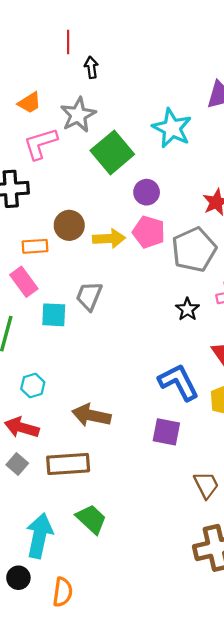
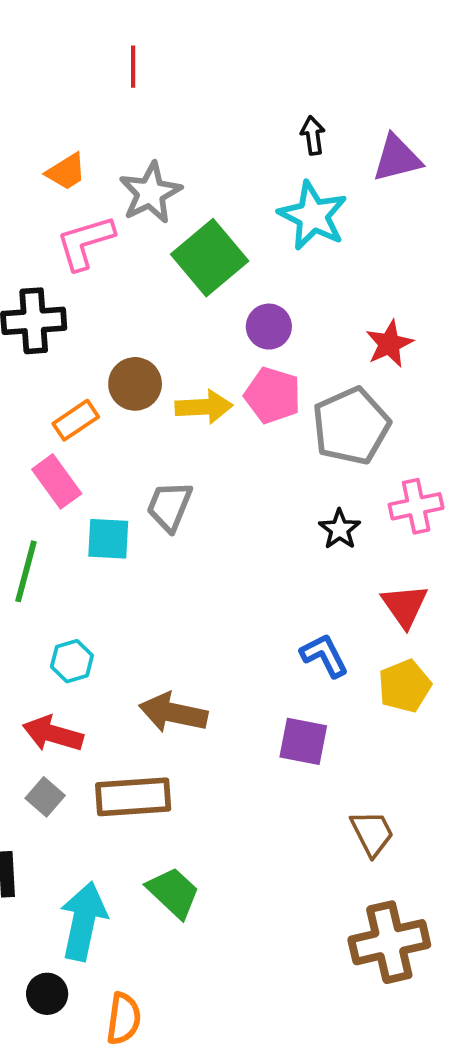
black arrow: (91, 67) -> (313, 135), moved
orange rectangle: (35, 246) -> (76, 420), turned -30
blue L-shape: (179, 382) -> (324, 655), size x0.7

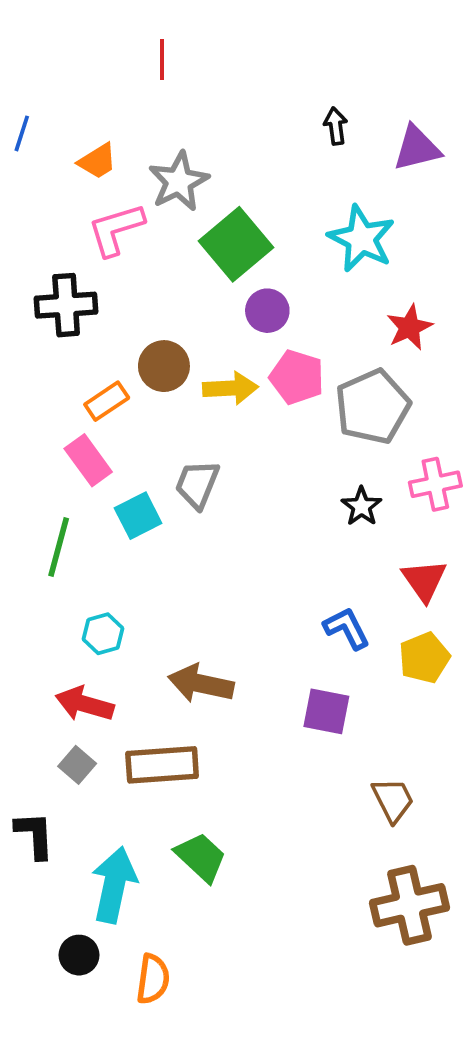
cyan star: (313, 216) -> (361, 239), moved
purple circle: (269, 327) -> (267, 311), moved
cyan square: (108, 539) -> (138, 516), turned -30

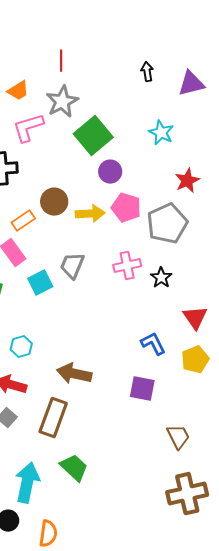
red line: (162, 60) -> (61, 61), moved
cyan star: (361, 239) -> (161, 133), size x0.7
pink cross: (435, 484) -> (127, 266), moved
brown rectangle: (162, 765) -> (53, 418), turned -66

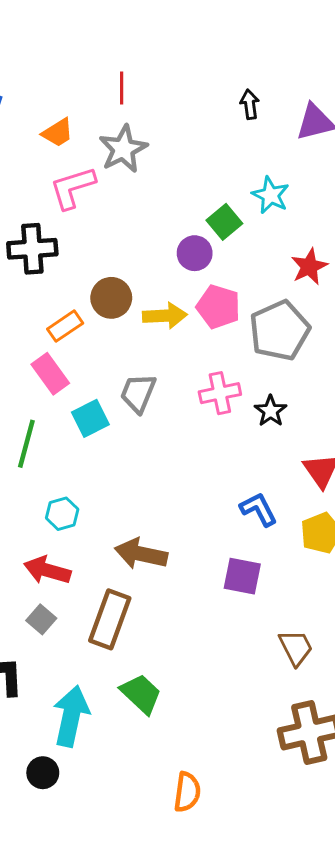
green square: (93, 136) -> (224, 222), moved, size x0.6
orange semicircle: (48, 534) -> (187, 792), moved

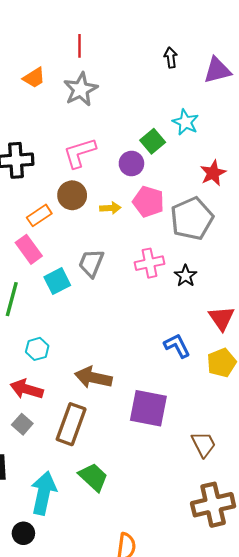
pink L-shape: (73, 188) -> (80, 153), moved
yellow arrow: (165, 316) -> (110, 208), size x0.7
purple square: (242, 576) -> (148, 408), moved, size x1.4

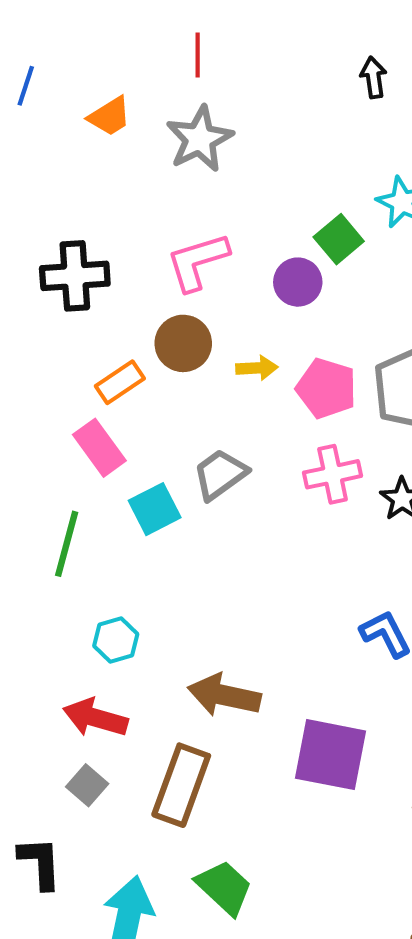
pink pentagon: (148, 202) -> (326, 388), moved
gray trapezoid: (91, 263) -> (220, 474), turned 32

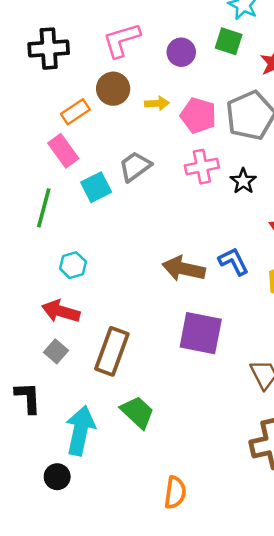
green square: (339, 239) -> (229, 41), moved, turned -32
brown arrow: (224, 695) -> (184, 269), moved

